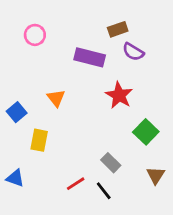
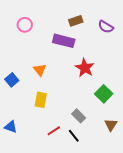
brown rectangle: (118, 29) -> (76, 21), moved
purple semicircle: (133, 52) -> (106, 27), moved
yellow rectangle: (39, 140) -> (41, 100), moved

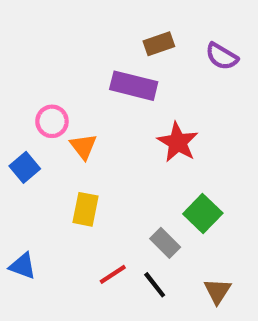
pink circle: (25, 25) -> (52, 121), moved
green square: (104, 94) -> (203, 214), moved
brown triangle: (111, 125) -> (218, 291), moved

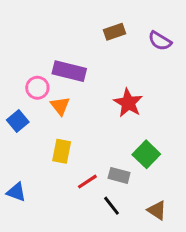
purple rectangle: (134, 86) -> (69, 71), moved
gray rectangle: (165, 243) -> (119, 175), turned -30
red line: (113, 274) -> (87, 182), moved
brown triangle: (218, 291) -> (157, 210), turned -30

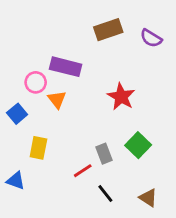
brown rectangle: (115, 32) -> (108, 30), size x1.4
yellow rectangle: (62, 151) -> (38, 148), moved
gray rectangle: (119, 175) -> (104, 154), moved, turned 54

